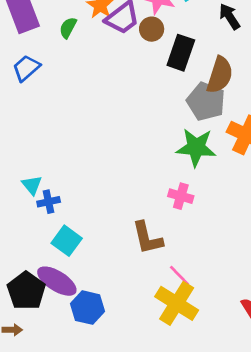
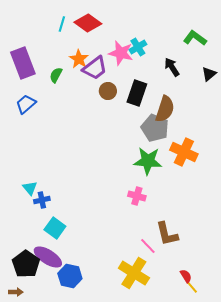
brown circle: (152, 29) -> (108, 91), moved
brown L-shape: (147, 238) -> (167, 234), moved
pink line: (179, 276) -> (148, 246), moved

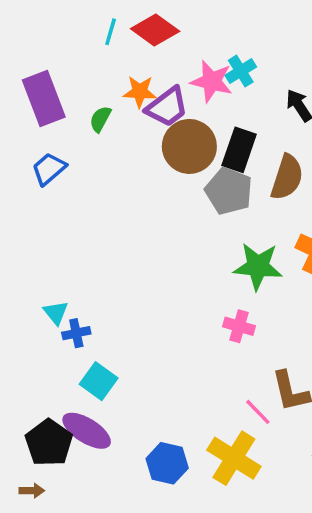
orange star: (79, 59) -> (140, 92), turned -30
brown circle: (108, 91) -> (189, 146), size x1.8
gray pentagon: (155, 128) -> (229, 191), moved
blue hexagon: (70, 276) -> (167, 463), moved

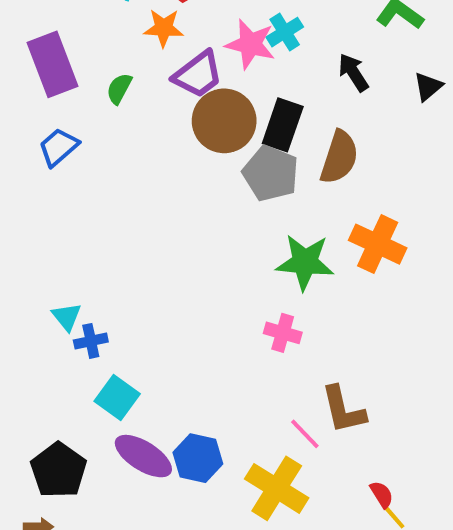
orange star: (140, 92) -> (164, 28), moved
purple ellipse: (87, 431) -> (143, 456), moved
blue hexagon: (167, 463) -> (198, 458), moved

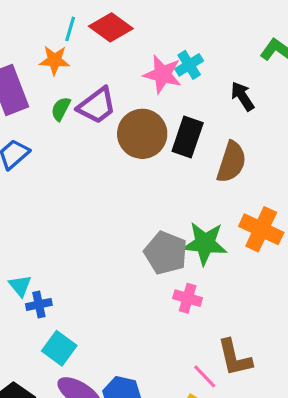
orange star: (164, 28) -> (55, 60), moved
purple trapezoid: (198, 74) -> (97, 106), moved
gray pentagon: (271, 173) -> (166, 253), moved

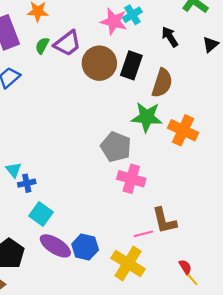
green star: (205, 243) -> (147, 117), moved
pink cross: (188, 298) -> (131, 179), size x1.4
pink line: (205, 376) -> (143, 234), turned -60

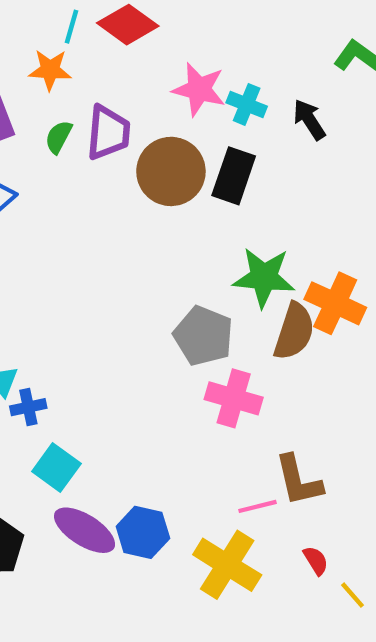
cyan cross: (132, 15) -> (247, 104), moved, turned -36
purple trapezoid: (67, 43) -> (108, 133), turned -48
brown semicircle: (162, 83) -> (294, 331), moved
red semicircle: (185, 267) -> (316, 560), moved

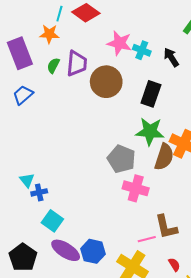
black rectangle: (234, 176) -> (151, 94), moved

